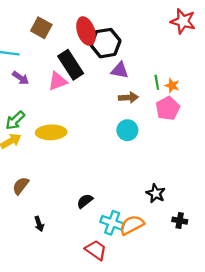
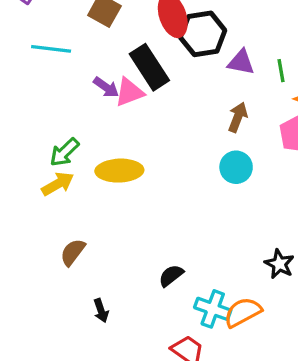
purple triangle: (120, 70) -> (241, 62), moved
purple arrow: (21, 78) -> (106, 87), moved
green line: (157, 82) -> (281, 71), moved
brown arrow: (128, 97) -> (238, 117), turned -66

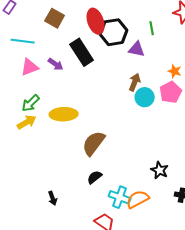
green line: (281, 71) -> (152, 28), moved
pink triangle: (129, 92) -> (30, 67), moved
cyan circle: (236, 167) -> (145, 97), moved
brown semicircle: (73, 252) -> (94, 143), moved, size x1.5

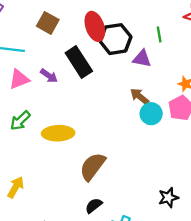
brown arrow: (135, 82) -> (140, 96), turned -72
yellow arrow: (27, 122) -> (16, 187), moved, turned -30
black star: (160, 170) -> (168, 198), turned 30

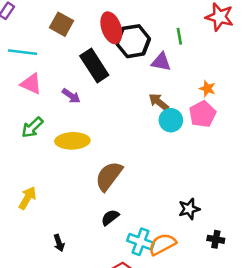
purple arrow: (49, 76) -> (71, 96), moved
pink triangle: (19, 79) -> (31, 84), turned 45

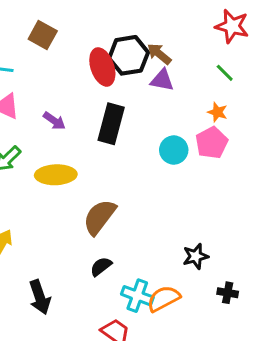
red ellipse: (111, 28) -> (102, 67), moved
green line: (179, 36) -> (225, 73), moved, turned -35
black rectangle: (94, 65) -> (111, 124), moved, turned 48
brown arrow: (159, 102) -> (159, 54), moved
black arrow: (59, 243) -> (40, 297), size x1.6

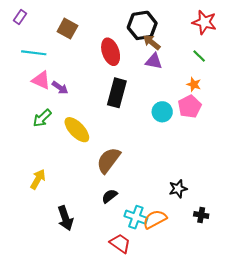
black hexagon: (129, 55) -> (142, 25), moved
purple arrow: (54, 121) -> (60, 88), moved
yellow ellipse: (56, 175) -> (77, 130), turned 48

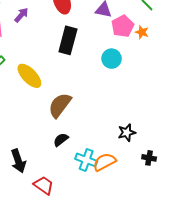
purple arrow: (60, 88) -> (21, 15), moved, turned -84
pink pentagon: (190, 107) -> (123, 26), moved
red trapezoid: (120, 243) -> (44, 185), moved

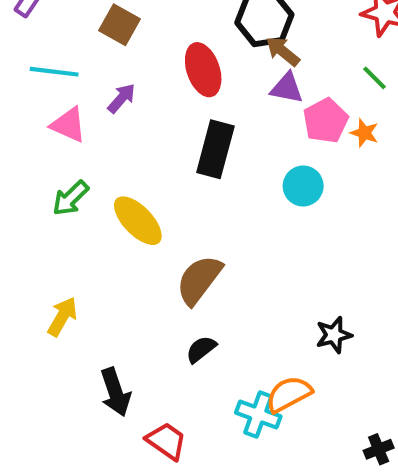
black cross: (149, 158) -> (379, 449), moved, turned -32
cyan cross: (86, 160) -> (258, 415), moved

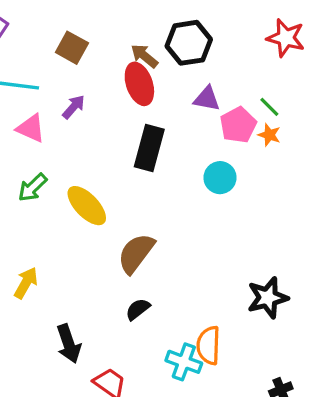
brown arrow: (283, 51) -> (144, 56), moved
green line: (375, 78) -> (269, 107), moved
black star: (334, 335) -> (268, 298), moved, size x1.4
orange semicircle: (289, 394) -> (208, 345), turned -60

